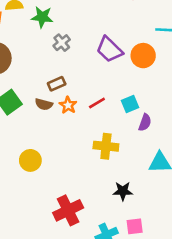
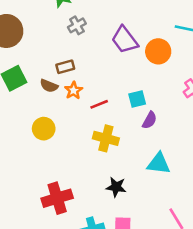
red line: (97, 103) -> (99, 104), moved
yellow circle: (30, 160) -> (44, 129), moved

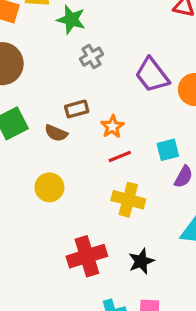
orange star: (74, 90) -> (112, 127), moved
black star: (116, 187) -> (141, 261), turned -30
red cross: (57, 198) -> (87, 256), moved

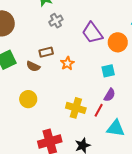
cyan square: (168, 150) -> (108, 71), moved
red line: (120, 157) -> (99, 110), moved, turned -40

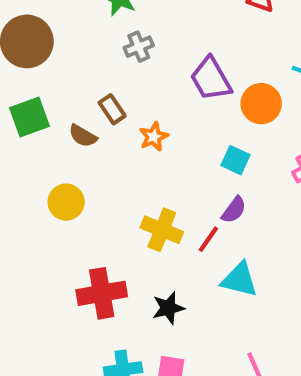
brown rectangle: (46, 52) -> (112, 109), turned 64
cyan square: (108, 71) -> (235, 160), turned 32

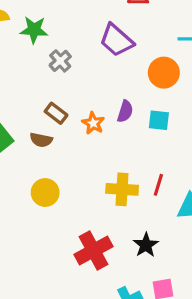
purple trapezoid: (211, 79) -> (116, 40), moved
purple semicircle: (234, 210) -> (125, 111), moved

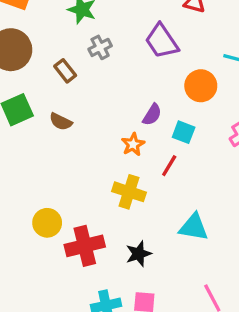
brown rectangle: (56, 113) -> (65, 71), moved
orange star: (93, 123) -> (133, 144), moved
red line: (158, 185) -> (169, 166), moved
yellow circle: (45, 193) -> (47, 223), moved

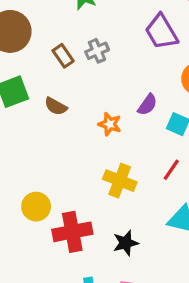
gray cross: (100, 47) -> (97, 51), moved
orange star: (133, 144) -> (110, 124), moved, turned -30
red line: (169, 166) -> (171, 170), moved

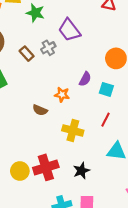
purple trapezoid: (161, 32) -> (69, 30), moved
brown semicircle: (56, 106) -> (40, 110), moved
yellow circle: (36, 207) -> (20, 171), moved

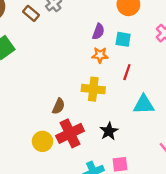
orange star: (62, 95) -> (100, 55), moved
brown semicircle: (40, 110) -> (59, 106), moved, turned -80

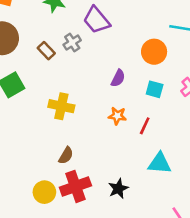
cyan square: (123, 39) -> (155, 89), moved
orange star: (100, 55) -> (117, 116), moved
yellow cross: (93, 89) -> (61, 106), moved

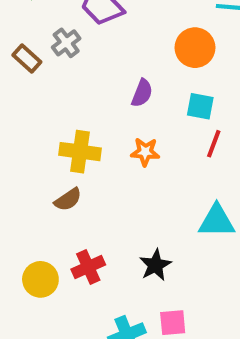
yellow cross: (61, 106) -> (80, 152), moved
red line: (145, 126) -> (214, 144), moved
brown semicircle: (66, 155) -> (68, 200), moved, turned 30
red cross: (75, 186) -> (88, 267), size x0.7

